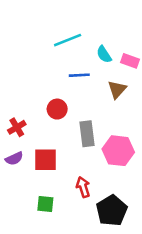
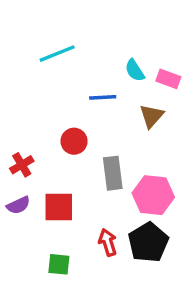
cyan line: (68, 40) -> (57, 54), moved
black pentagon: (112, 211) -> (148, 242), moved

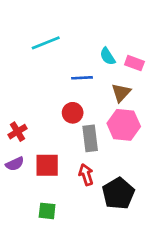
red circle: (74, 141) -> (73, 113), moved
pink hexagon: (153, 195) -> (124, 125), moved
red arrow: (108, 242) -> (86, 175), moved

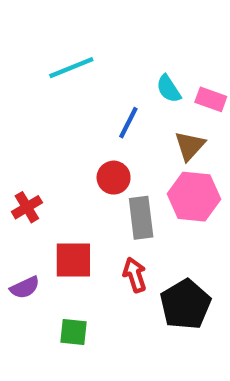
blue line: (82, 78) -> (128, 123), turned -60
purple semicircle: (15, 164) -> (25, 288), moved

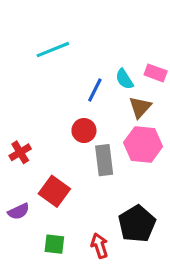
cyan semicircle: (169, 89) -> (124, 79), moved
red square: (73, 260) -> (54, 191), turned 36
red arrow: (135, 275) -> (100, 246), moved

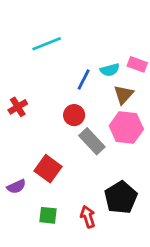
cyan semicircle: (124, 79) -> (110, 70), turned -72
red cross: (20, 152) -> (18, 107), moved
gray rectangle: (104, 160) -> (92, 141), turned -36

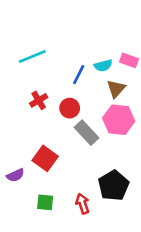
cyan line: (47, 44) -> (32, 56), moved
red cross: (18, 107) -> (39, 100), moved

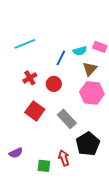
gray rectangle: (86, 133) -> (67, 119), moved
red square: (45, 158) -> (35, 111), moved
purple semicircle: (15, 175) -> (16, 153), moved
green square: (45, 202) -> (44, 166), moved

